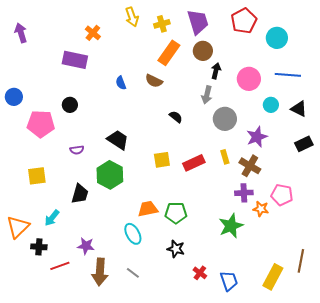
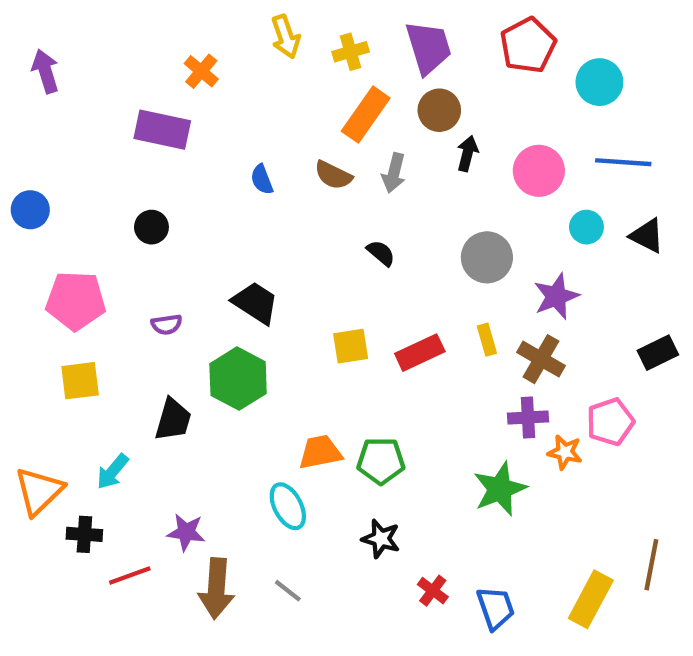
gray arrow: (207, 95) -> (394, 173), moved
pink pentagon: (41, 124) -> (76, 301), moved
black rectangle: (304, 144) -> (658, 353), moved
pink pentagon: (282, 195) -> (610, 422), turned -30

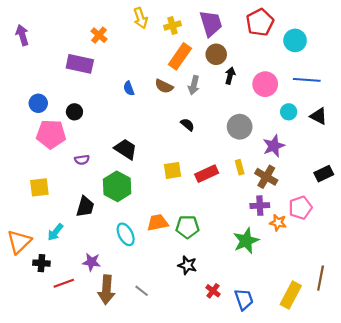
blue circle: (30, 210) -> (38, 103), moved
pink pentagon: (76, 301) -> (51, 134), moved
cyan ellipse: (288, 506) -> (126, 234), moved

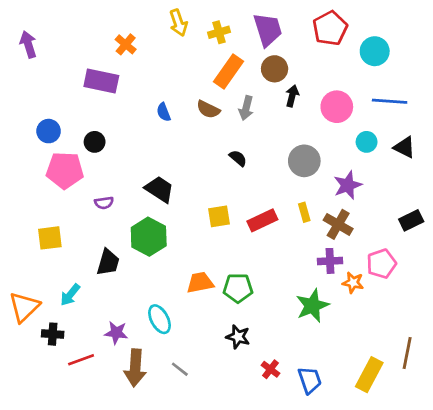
cyan ellipse: (126, 234) -> (160, 319), moved

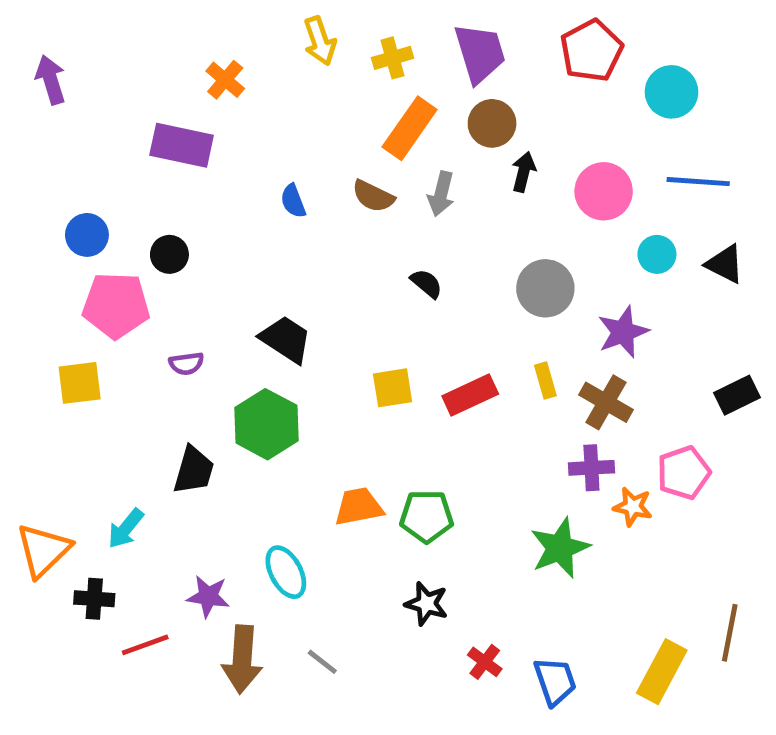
yellow square: (50, 238) -> (80, 383), moved

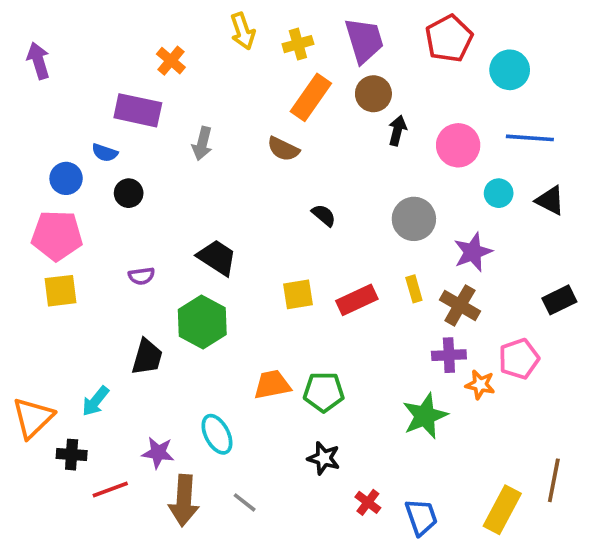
gray arrow: (441, 194) -> (202, 143), moved
blue semicircle: (293, 201) -> (105, 153), moved, turned -50
pink pentagon: (116, 305) -> (57, 235), moved

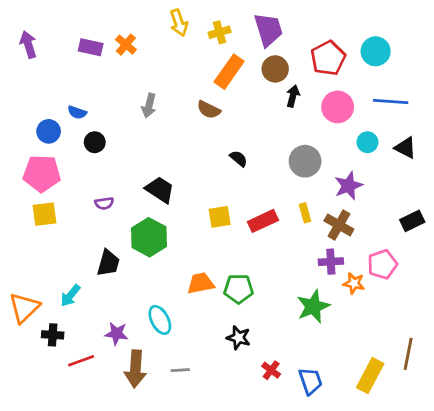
red pentagon: (449, 39) -> (328, 58), moved
purple rectangle: (138, 110) -> (91, 47), moved, size x0.7
gray line: (245, 502) -> (180, 370), turned -42

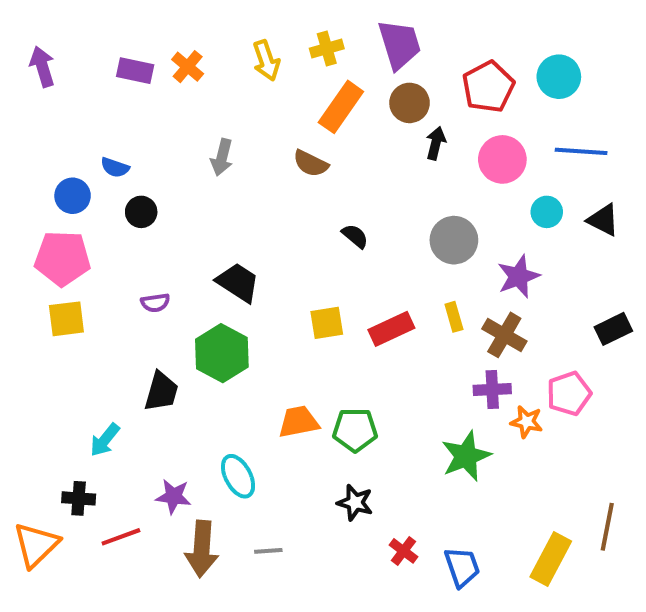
yellow arrow: (179, 23) -> (266, 61), moved
orange triangle: (24, 308) -> (36, 545), moved

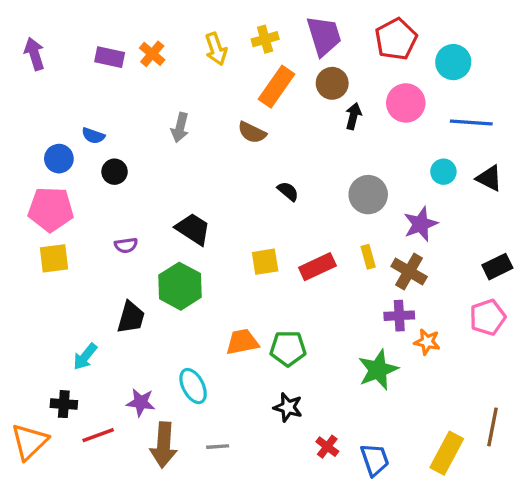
red pentagon: (488, 87) -> (396, 39), moved
pink circle: (502, 159) -> (406, 103), moved
pink pentagon: (569, 393) -> (488, 317), moved

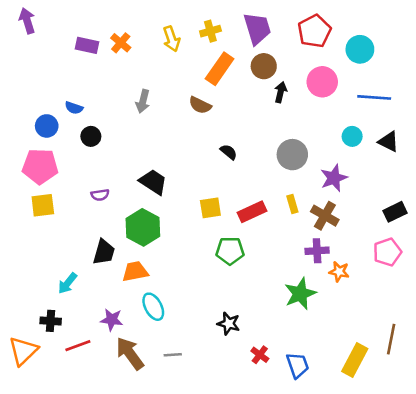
purple arrow: (34, 54) -> (27, 21), moved
orange trapezoid: (242, 342) -> (135, 272), moved
green pentagon: (288, 348) -> (230, 251), moved
brown arrow: (164, 445) -> (130, 353), turned 140

